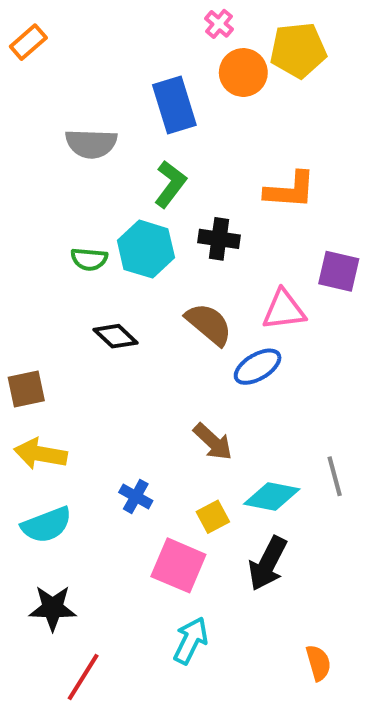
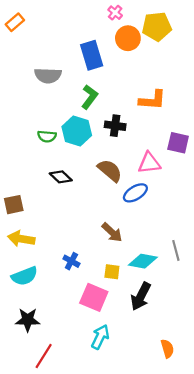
yellow square: (213, 517) -> (112, 272), turned 35

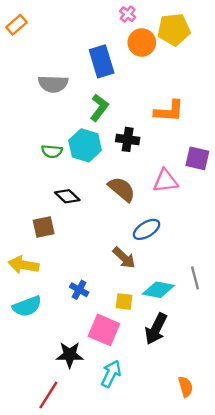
blue ellipse: (135, 193) -> (147, 229), moved
brown square: (14, 205) -> (44, 227), moved
black star: (28, 320) -> (70, 355), moved

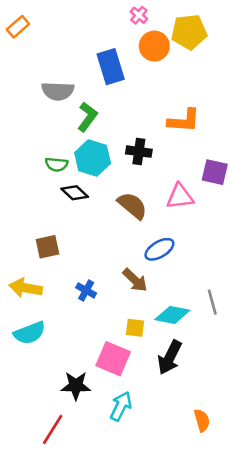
green L-shape: (99, 108) -> (87, 117), moved
black diamond: (67, 196) -> (75, 193), moved
blue cross: (79, 290) -> (86, 290), moved

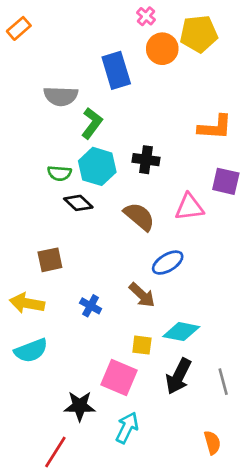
orange L-shape: (184, 121) -> (215, 127), moved
gray line: (212, 302) -> (223, 382), moved

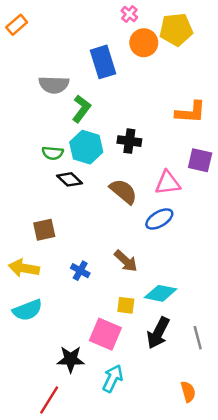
blue ellipse: (168, 263) -> (159, 219), moved

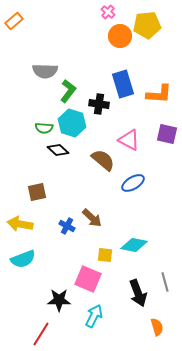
blue rectangle: (103, 62) -> (123, 84), moved
black cross: (129, 141) -> (99, 104), moved
pink triangle: (168, 183) -> (129, 140), moved, turned 35
brown arrow: (126, 261) -> (92, 218), moved
black arrow: (158, 333) -> (138, 293), moved, turned -48

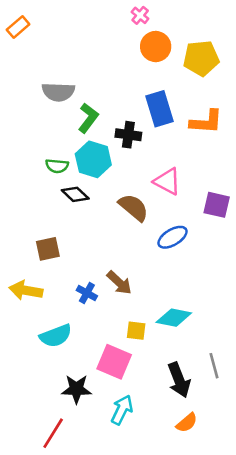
yellow pentagon: (147, 25) -> (201, 58), moved
purple square: (167, 134) -> (217, 205), moved
cyan semicircle: (23, 259) -> (56, 336), moved
orange semicircle: (157, 327) -> (187, 423), moved, turned 66

